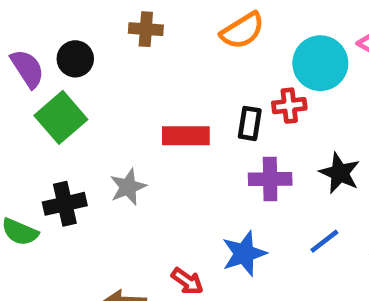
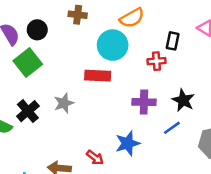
cyan circle: (320, 63) -> (113, 45), moved
black rectangle: (250, 123) -> (173, 41), moved
black cross: (65, 204) -> (28, 111), turned -30
blue line: (324, 241) -> (172, 128), moved

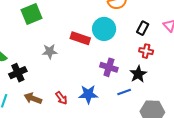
cyan circle: (113, 45) -> (104, 29), moved
red cross: (157, 61) -> (146, 51), moved
black cross: (28, 111) -> (18, 73), moved

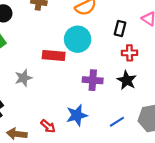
blue line: (124, 92) -> (117, 122), moved

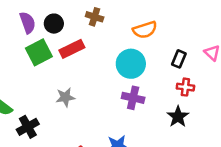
red rectangle: (54, 55) -> (72, 49), moved, turned -40
purple cross: (93, 80) -> (133, 98), moved

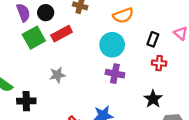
black star: (178, 117) -> (153, 99), moved
black cross: (28, 127) -> (26, 101), turned 30

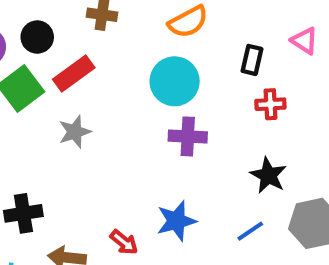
gray star: (57, 75) -> (75, 132), moved

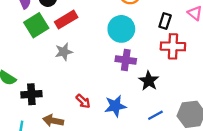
red cross: (270, 104) -> (173, 46), size x1.5
black star: (268, 175) -> (149, 81), moved
red arrow: (124, 242) -> (83, 101), moved

